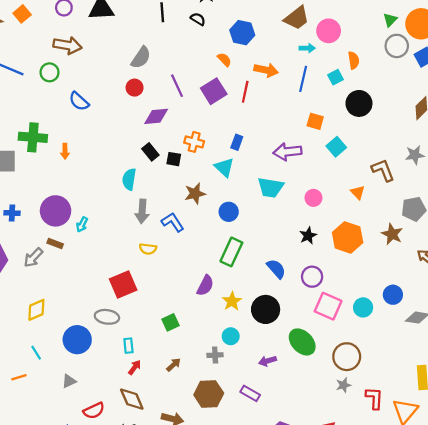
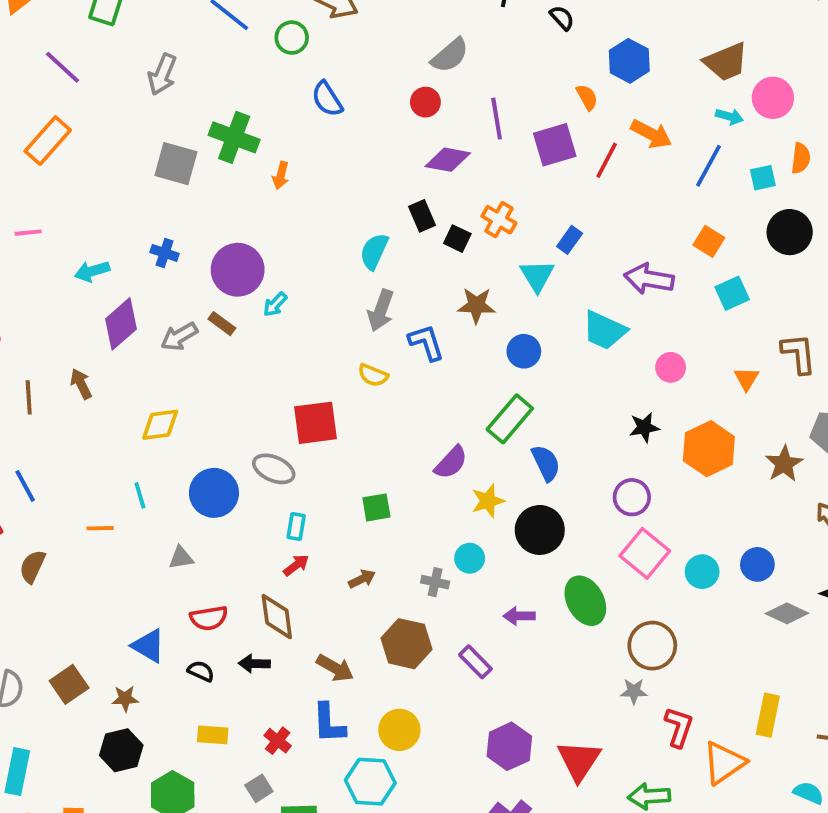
blue semicircle: (276, 269) -> (546, 463), moved

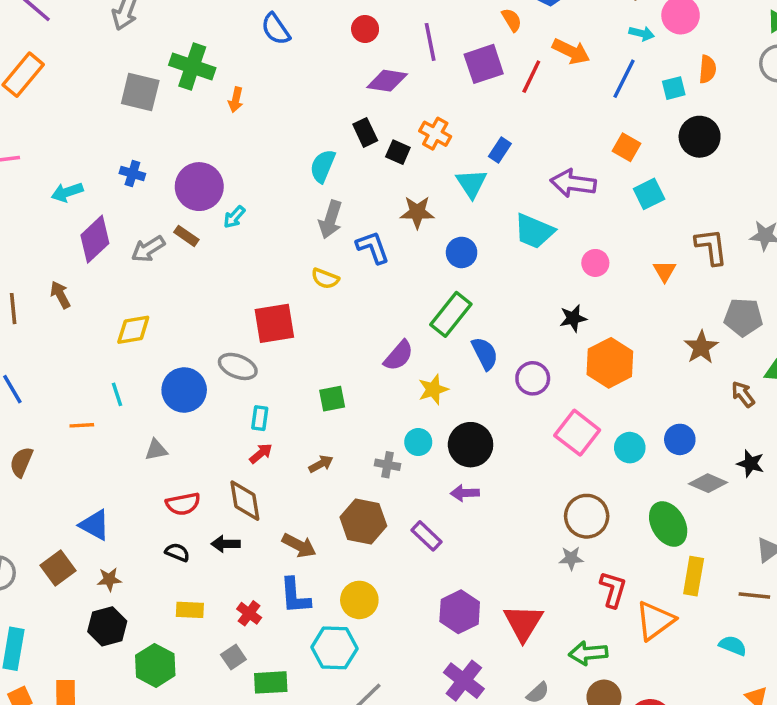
orange hexagon: (709, 449) -> (610, 363), moved
purple circle: (632, 497) -> (533, 378), moved
black circle: (540, 530) -> (471, 445), moved
green ellipse: (585, 601) -> (668, 524), moved
blue triangle: (148, 646) -> (95, 525), moved

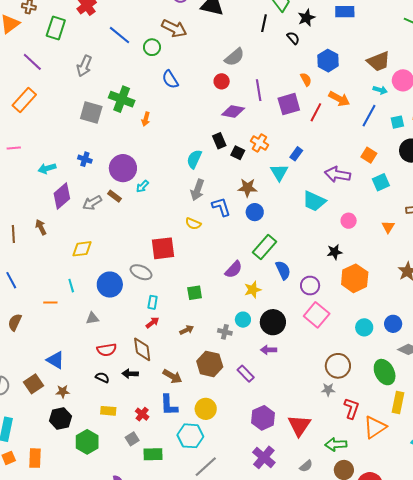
blue circle: (462, 252) -> (255, 212), moved
pink square: (577, 433) -> (317, 315), moved

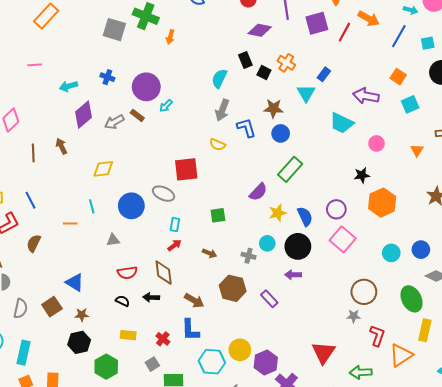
blue semicircle: (283, 270) -> (305, 216), moved
brown arrow: (187, 330) -> (209, 253), turned 48
yellow circle: (206, 409) -> (240, 350), moved
purple hexagon: (263, 418) -> (266, 362), moved

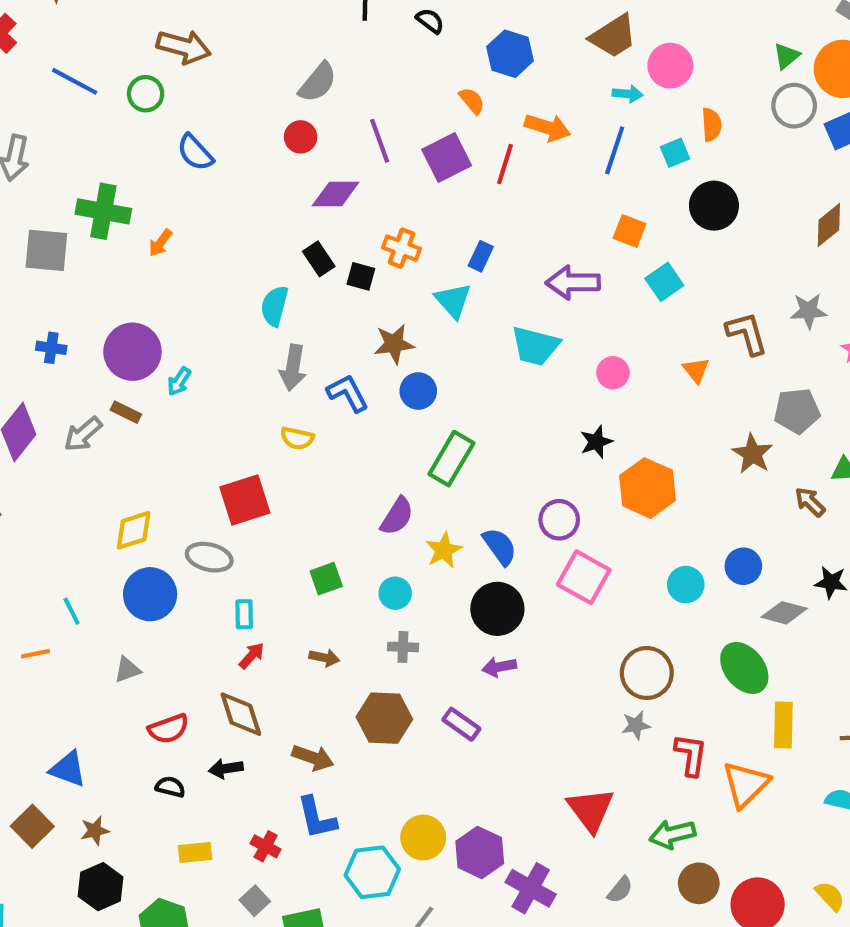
orange arrow: (170, 37) -> (160, 243), turned 32
yellow diamond: (103, 169) -> (134, 530), moved
cyan circle: (267, 243) -> (395, 593), moved

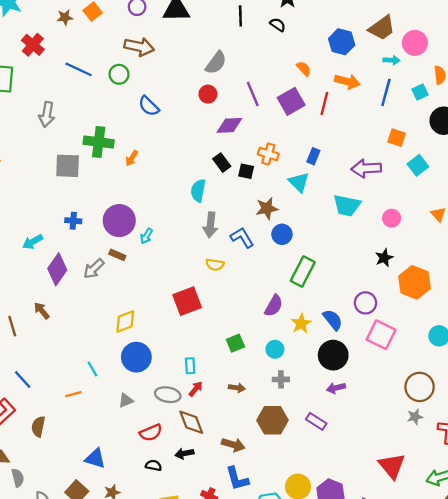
blue hexagon: (510, 54) -> (342, 42), moved
gray ellipse: (209, 557) -> (168, 395), moved

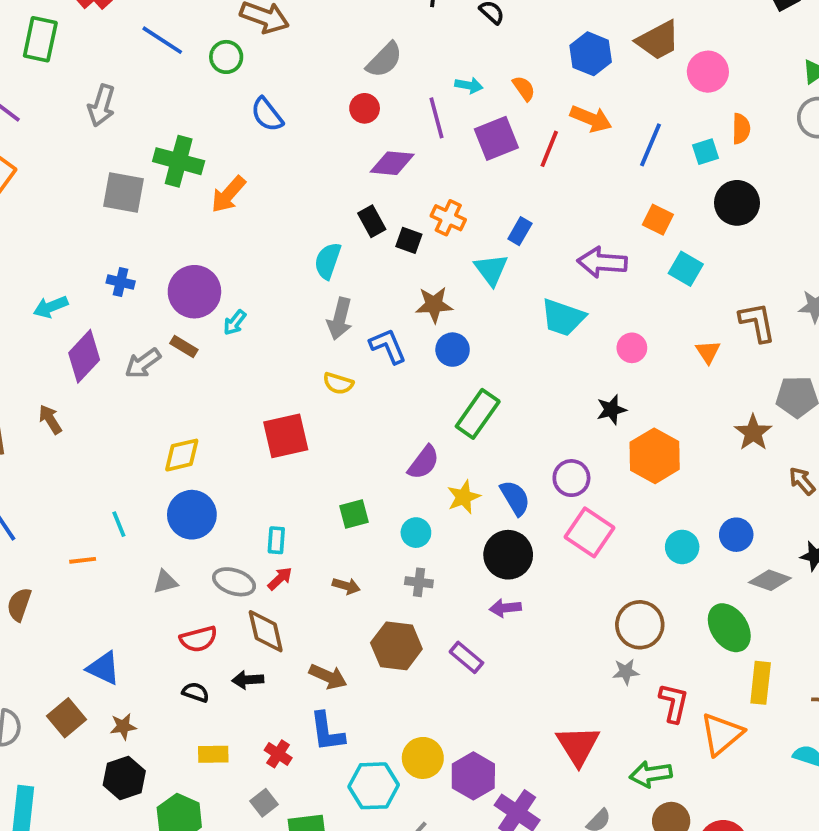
cyan arrow: (392, 60) -> (469, 85), moved
orange arrow: (132, 158) -> (228, 194), size x1.5
cyan square: (418, 165) -> (686, 269), turned -30

